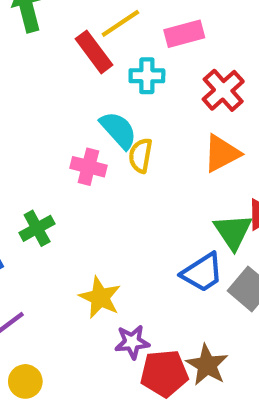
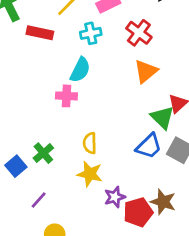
red rectangle: (94, 52) -> (40, 33), moved, turned -30
cyan semicircle: (118, 130) -> (80, 70), turned 80
yellow semicircle: (141, 156) -> (90, 143), moved
green cross: (37, 228) -> (43, 153), moved

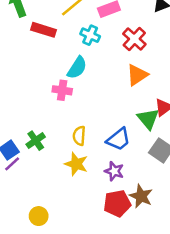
cyan cross: (91, 33) -> (90, 35), turned 30
blue trapezoid: (149, 146) -> (118, 139), moved
purple star: (115, 197) -> (114, 171), moved, turned 30
purple line: (39, 200) -> (12, 164), moved

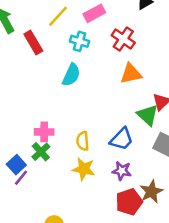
red rectangle: (43, 30) -> (33, 43), turned 50
orange triangle: (137, 75) -> (131, 74), turned 30
pink cross: (62, 90) -> (44, 132), moved
brown star: (141, 196) -> (151, 192), turned 30

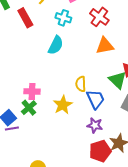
blue trapezoid: (122, 139) -> (96, 99), turned -70
yellow semicircle: (83, 141) -> (81, 84), moved
yellow star: (84, 169) -> (63, 105), moved, turned 30
purple line: (21, 178) -> (12, 129), turned 40

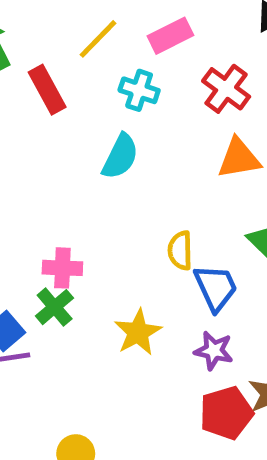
yellow star: (63, 105) -> (138, 332), moved

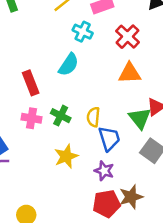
red rectangle: (47, 90) -> (31, 83), moved
green cross: (55, 307) -> (61, 116), moved, turned -30

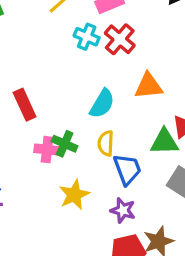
red cross: (128, 37) -> (120, 39), moved
cyan semicircle: (69, 65) -> (102, 104), moved
pink cross: (31, 118) -> (47, 150), moved
green triangle: (140, 118) -> (164, 142), turned -50

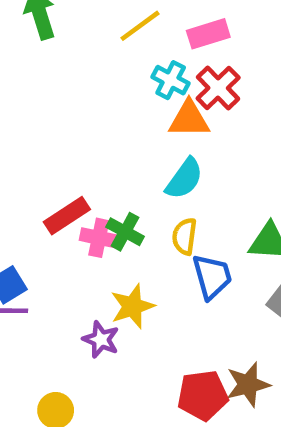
orange triangle: (149, 86) -> (189, 119), moved
red rectangle: (25, 105) -> (67, 216), moved, turned 76
purple star: (123, 210) -> (101, 340), moved

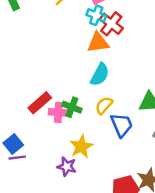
cyan cross: (171, 80) -> (96, 15), moved
yellow semicircle: (184, 236) -> (104, 105), turned 42

